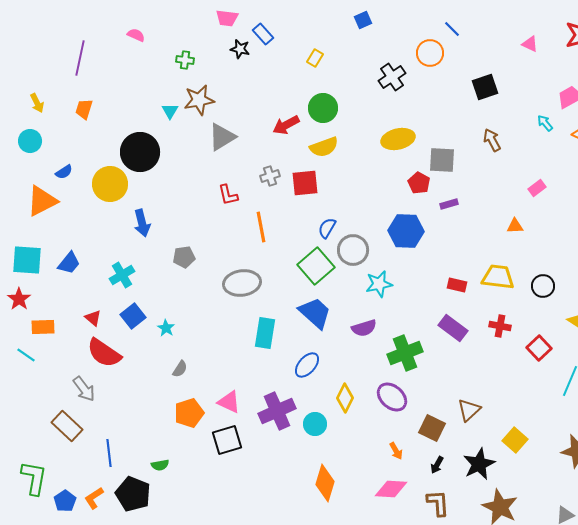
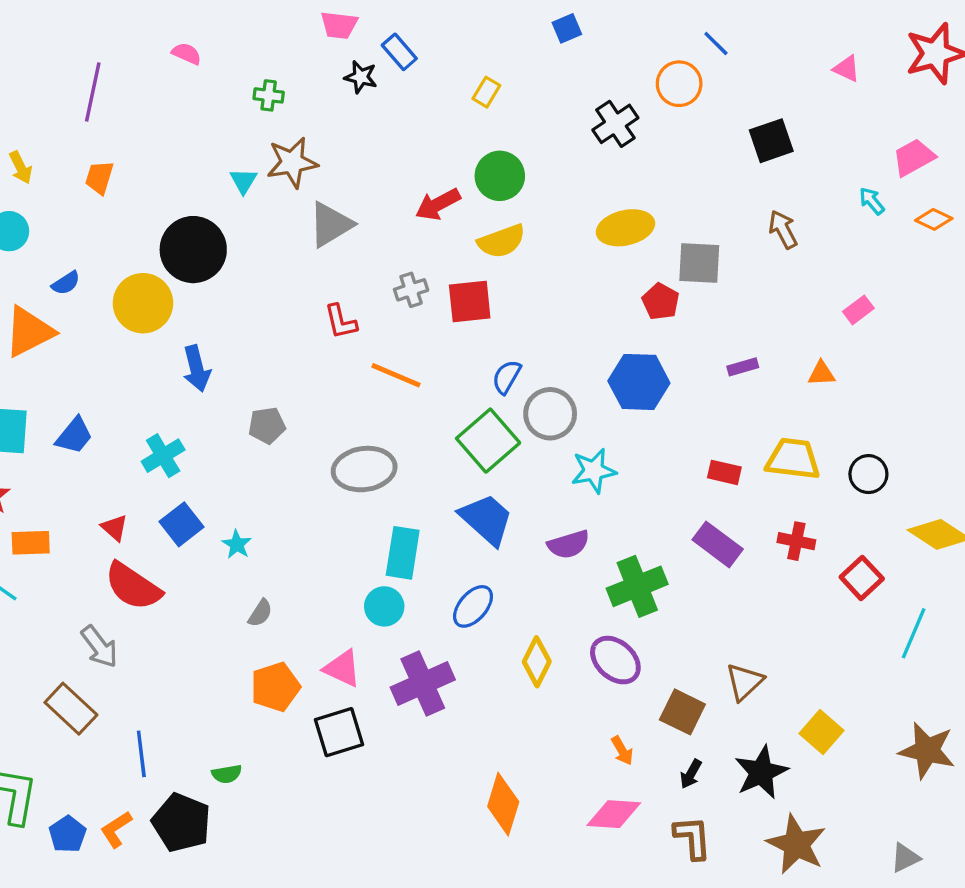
purple rectangle: (449, 204) -> (743, 367), moved
orange line: (261, 227) -> (396, 375), turned -56
cyan circle: (315, 424) -> (384, 606), moved

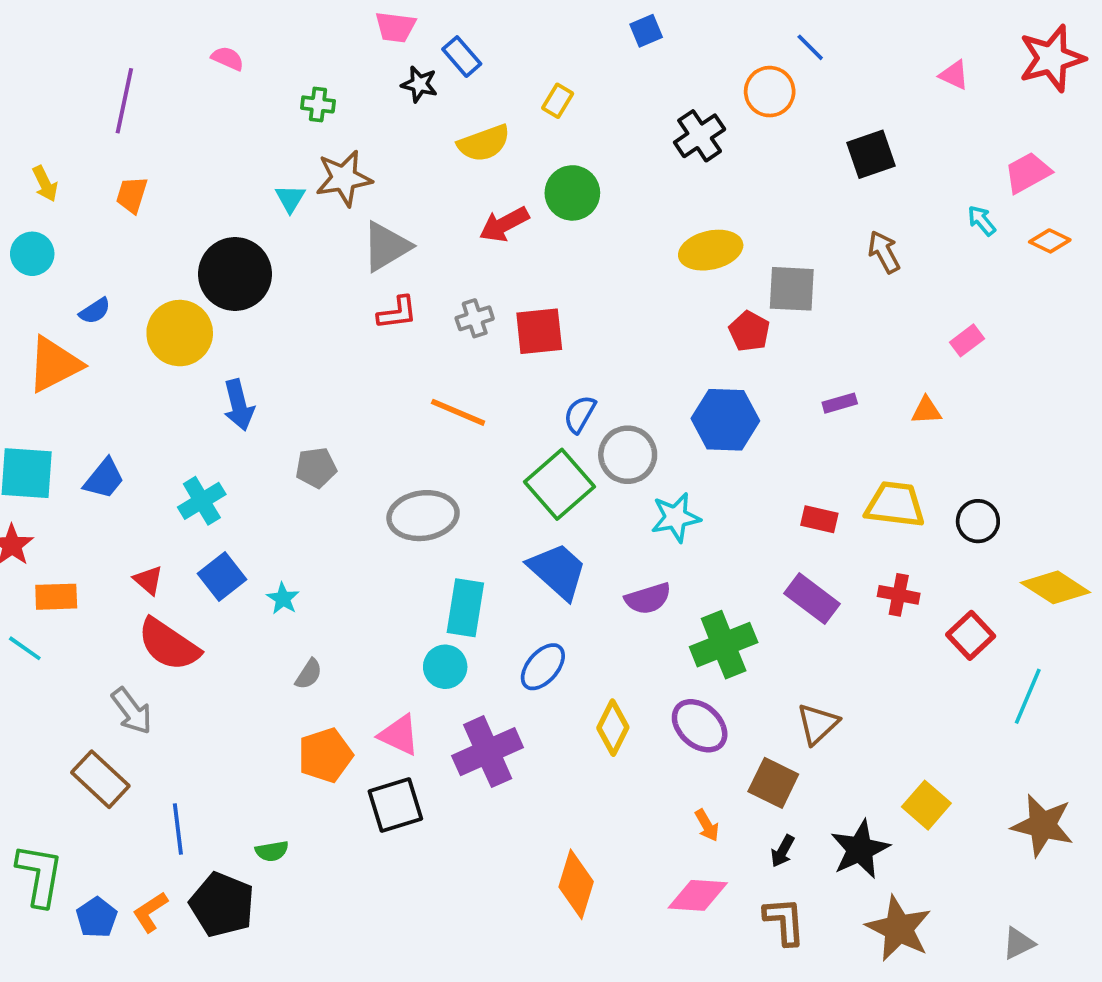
yellow semicircle: (501, 241) -> (484, 143), moved
red L-shape: (341, 322) -> (397, 313), moved, turned -84
brown triangle: (744, 682) -> (818, 724), moved

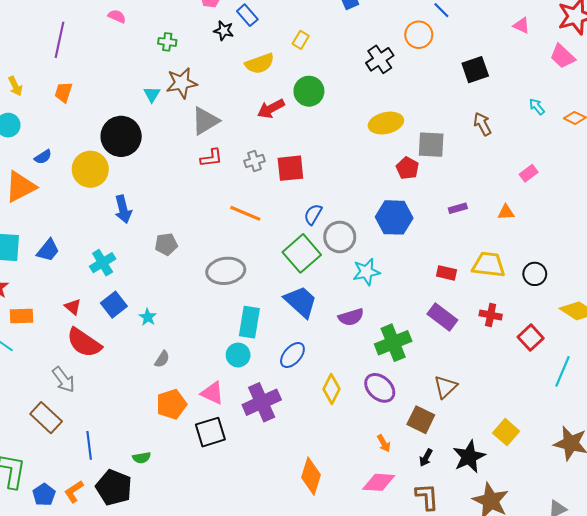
pink trapezoid: (1028, 173) -> (562, 56), moved, turned -108

